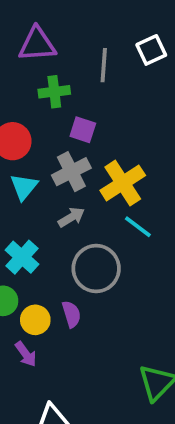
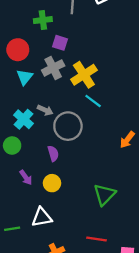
gray arrow: (71, 217) -> (45, 110), moved, turned 56
yellow circle: (35, 320) -> (52, 183), moved

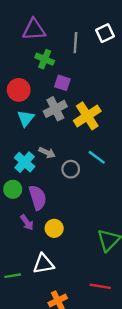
green cross: (43, 20) -> (45, 59), turned 30
cyan line: (93, 101) -> (97, 157), moved
gray circle: (68, 126) -> (71, 169), size x0.6
purple semicircle: (53, 153) -> (38, 198), moved, size x1.5

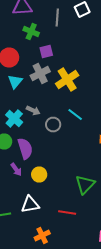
purple square: (62, 83) -> (46, 52), turned -32
red line: (100, 286) -> (67, 212), moved

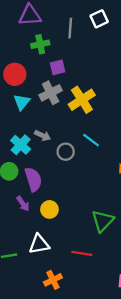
green cross: (31, 32) -> (40, 44), turned -35

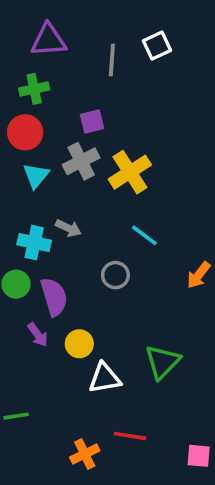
green cross: (40, 44) -> (34, 89), moved
cyan cross: (21, 145) -> (34, 243), turned -30
gray circle: (66, 152) -> (115, 275), moved
white triangle: (39, 244) -> (105, 378), moved
red line: (82, 253) -> (130, 436), moved

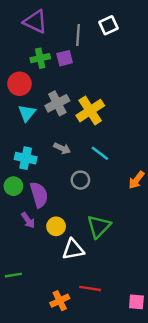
purple triangle: (49, 40) -> (35, 22), turned 30
green cross: (34, 89) -> (40, 58), moved
purple square: (92, 121) -> (65, 58), moved
gray arrow: (68, 228) -> (62, 148), moved
green triangle: (162, 362) -> (99, 226), moved

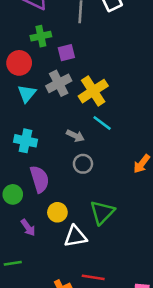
purple square: (65, 58) -> (66, 53), moved
gray arrow: (62, 148) -> (75, 136), moved
cyan line: (100, 153) -> (102, 123), moved
green circle: (13, 186) -> (13, 194), moved
purple arrow: (28, 220) -> (28, 228), moved

